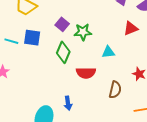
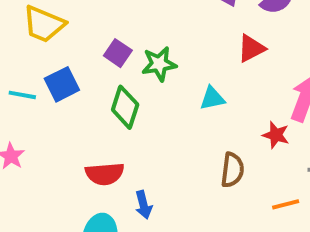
blue square: (32, 38) -> (62, 84), turned -30
red semicircle: (86, 73) -> (105, 174), moved

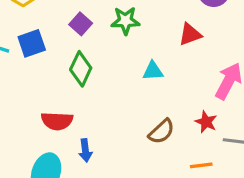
green star: (159, 64) -> (125, 21), moved
red star: (276, 135) -> (206, 122), moved
brown semicircle: (232, 170) -> (162, 132), turned 32

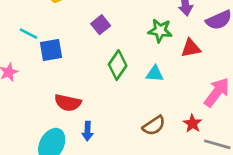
green star: (125, 21) -> (160, 31), moved
blue square: (32, 43) -> (51, 50), moved
green diamond: (81, 69) -> (118, 65), moved

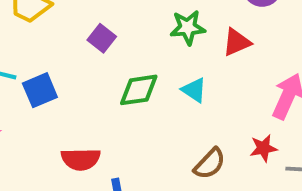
green diamond: (118, 65) -> (139, 90), turned 60
cyan triangle: (155, 74) -> (194, 90), turned 42
red star: (192, 123) -> (263, 148), turned -30

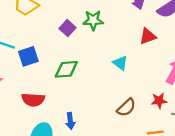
green star: (188, 27) -> (93, 20), moved
green diamond: (139, 90) -> (66, 69), moved
red semicircle: (81, 159) -> (33, 100), moved

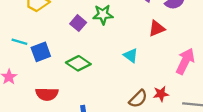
green diamond: (66, 69) -> (78, 63), turned 40
red star: (159, 101) -> (161, 94), moved

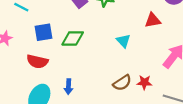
blue square: (41, 52) -> (43, 32), moved
green diamond: (78, 63) -> (73, 38), turned -45

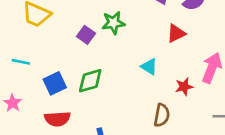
red star: (144, 82) -> (184, 87), moved
brown semicircle: (122, 83) -> (162, 115), turned -30

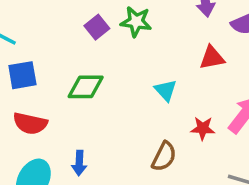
blue square: (55, 83) -> (22, 75), moved

